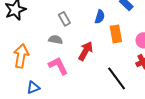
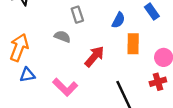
pink L-shape: (58, 66) -> (65, 87), moved, turned 150
blue triangle: (33, 88) -> (27, 75), moved

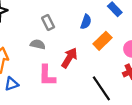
orange rectangle: (133, 44) -> (103, 41), turned 54
pink L-shape: (65, 87) -> (47, 76), moved, turned 55

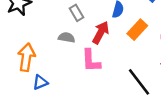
red arrow: (69, 58) -> (101, 32), moved
pink L-shape: (47, 76) -> (91, 61), moved

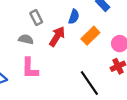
pink L-shape: (91, 61) -> (30, 68), moved

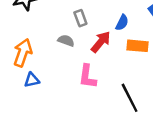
orange rectangle: (90, 36) -> (138, 46), turned 42
pink L-shape: (30, 68) -> (87, 76), moved

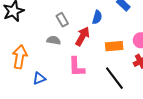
orange rectangle: (138, 46) -> (114, 46), moved
blue triangle: (32, 80) -> (39, 78), moved

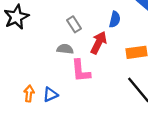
orange arrow: (20, 57) -> (29, 94), moved, size x0.6
pink L-shape: (77, 67) -> (81, 71), moved

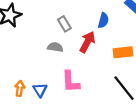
pink L-shape: (81, 71) -> (71, 82), moved
blue triangle: (50, 95) -> (40, 90), turned -40

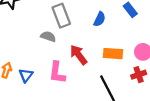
gray rectangle: (64, 24) -> (61, 16), size x1.5
red arrow: (87, 42) -> (79, 55), moved, turned -75

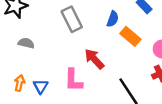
gray semicircle: (48, 36) -> (26, 43), moved
orange rectangle: (113, 54) -> (130, 36), moved, turned 42

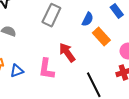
gray rectangle: (72, 19) -> (51, 15), turned 45
blue triangle: (41, 86) -> (17, 71), turned 32

